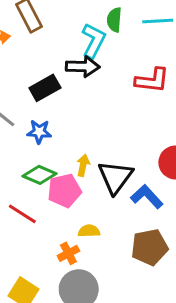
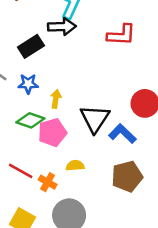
yellow arrow: (83, 165) -> (56, 99), moved
red line: (22, 214) -> (21, 171), moved
orange cross: (68, 253) -> (48, 182), moved, turned -30

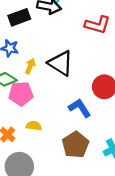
black triangle: (95, 119) -> (61, 63), moved, turned -44
brown pentagon: (127, 176) -> (75, 145), turned -30

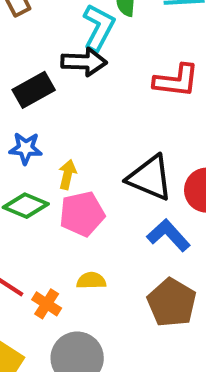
black triangle: (61, 63) -> (150, 178), moved
pink pentagon: (21, 94) -> (82, 214), moved

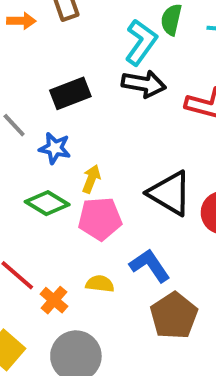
black arrow: (84, 62) -> (144, 84), moved
blue L-shape: (168, 235) -> (150, 266), moved

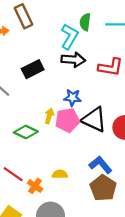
blue star: (55, 148) -> (72, 98), moved
pink pentagon: (100, 219) -> (67, 120), moved
blue L-shape: (150, 266) -> (100, 165), moved

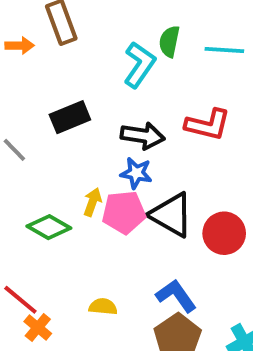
black arrow: (73, 60) -> (143, 136), moved
orange cross: (35, 186) -> (38, 327), moved

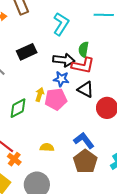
green semicircle: (169, 41) -> (84, 49), moved
red L-shape: (208, 125) -> (83, 65), moved
black triangle: (171, 215) -> (86, 89), moved, size x0.7
green diamond: (49, 227) -> (18, 108), turned -55

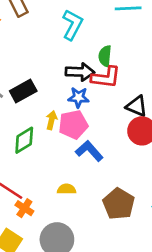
black rectangle: (27, 52) -> (23, 91), moved
black triangle: (86, 89) -> (137, 106), moved
blue L-shape: (84, 140) -> (89, 151), moved

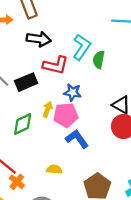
cyan L-shape: (72, 25) -> (82, 47), moved
black arrow: (80, 72) -> (39, 39), moved
red L-shape: (106, 77) -> (56, 65), moved

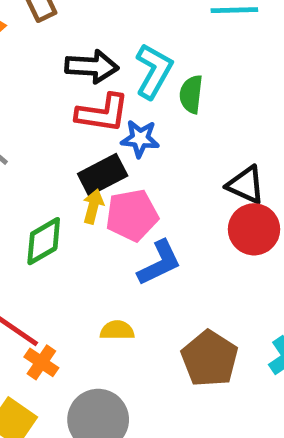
black arrow: (39, 39) -> (92, 66), moved
black rectangle: (26, 82) -> (103, 175), moved
blue star: (73, 92) -> (140, 139), moved
blue L-shape: (77, 139) -> (159, 263), turned 105

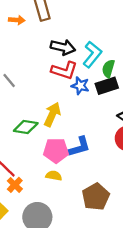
black rectangle: (103, 175) -> (107, 86), moved
yellow arrow: (93, 206) -> (52, 114), size x1.5
pink pentagon: (132, 215) -> (56, 150), moved
green diamond: (44, 241) -> (26, 127), turned 30

